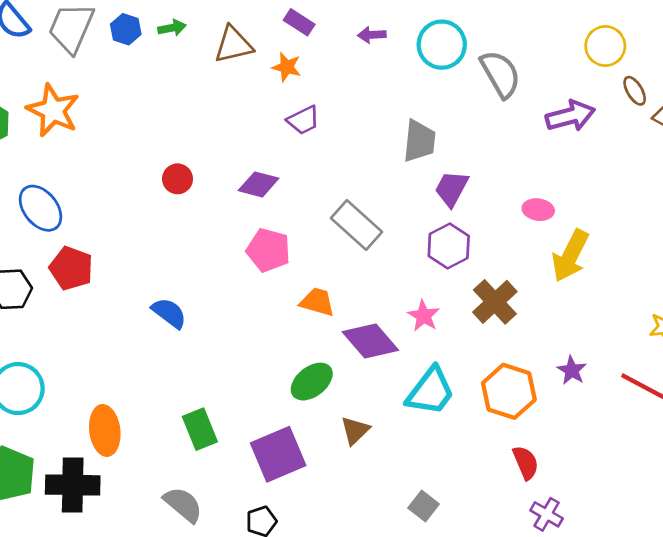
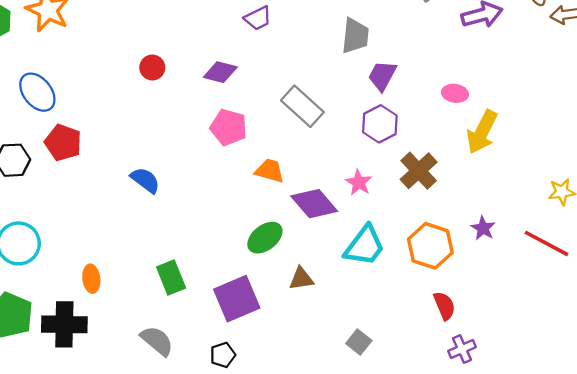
orange ellipse: (105, 430) -> (91, 279), size x0.7
brown triangle: (355, 430) -> (301, 279), turned 36
purple cross: (547, 514) -> (462, 349), turned 36

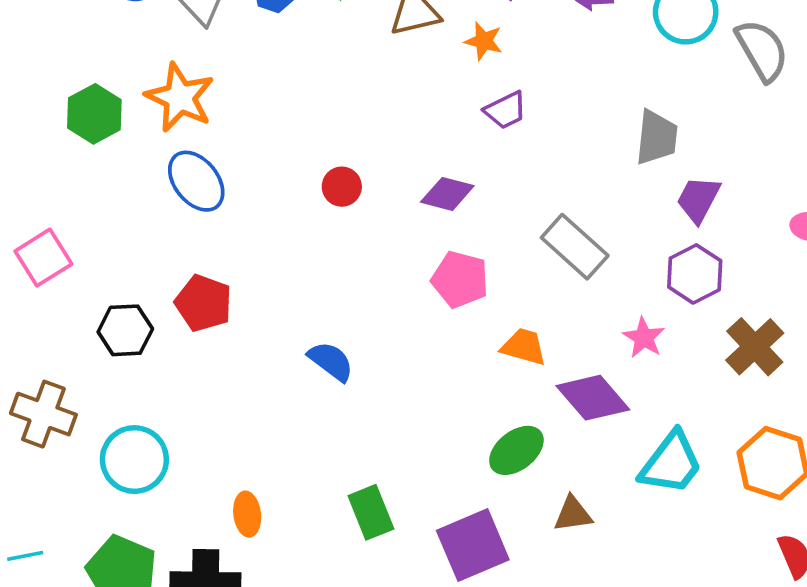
blue ellipse: (37, 92) -> (196, 181), moved
pink star: (359, 182) -> (644, 338), moved

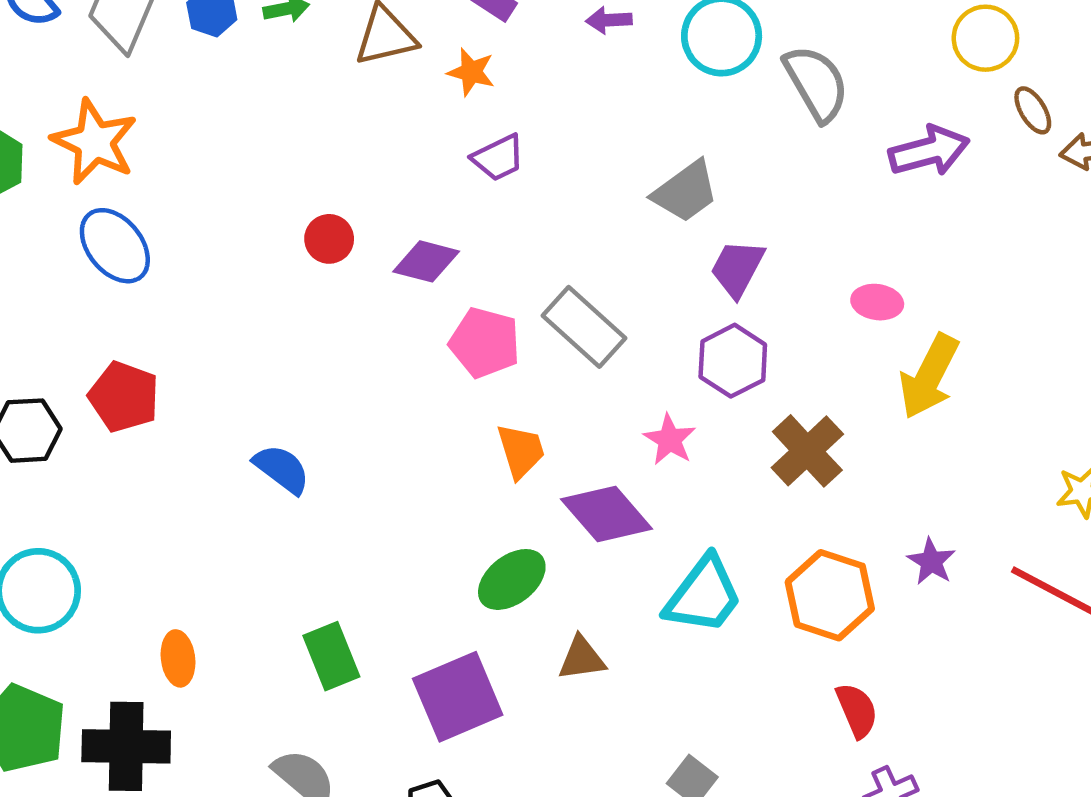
gray trapezoid: (657, 137) -> (685, 192), turned 48
red circle: (342, 187) -> (329, 239), moved
pink pentagon: (460, 279) -> (485, 343), moved
orange trapezoid: (524, 347) -> (521, 451), turned 57

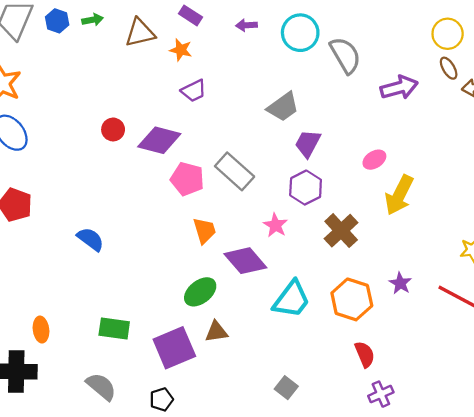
yellow circle: (985, 38) -> (448, 34), moved
purple diamond: (426, 261) -> (159, 140), size x1.4
pink ellipse: (877, 302) -> (374, 160), turned -40
green rectangle: (331, 656) -> (114, 328), turned -60
brown triangle: (582, 658) -> (216, 332), moved

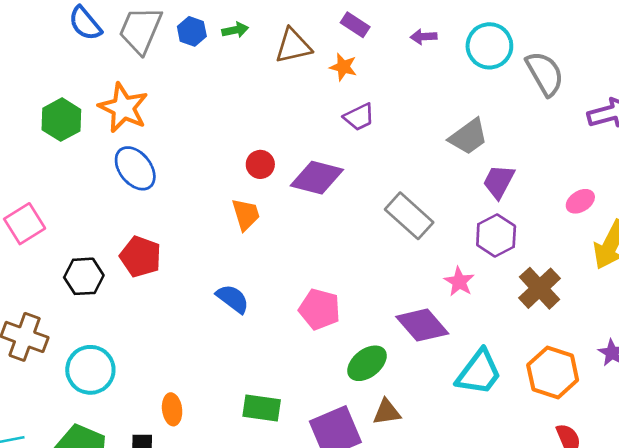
pink pentagon: (187, 179) -> (320, 309), moved
orange trapezoid: (204, 231) -> (246, 214), moved

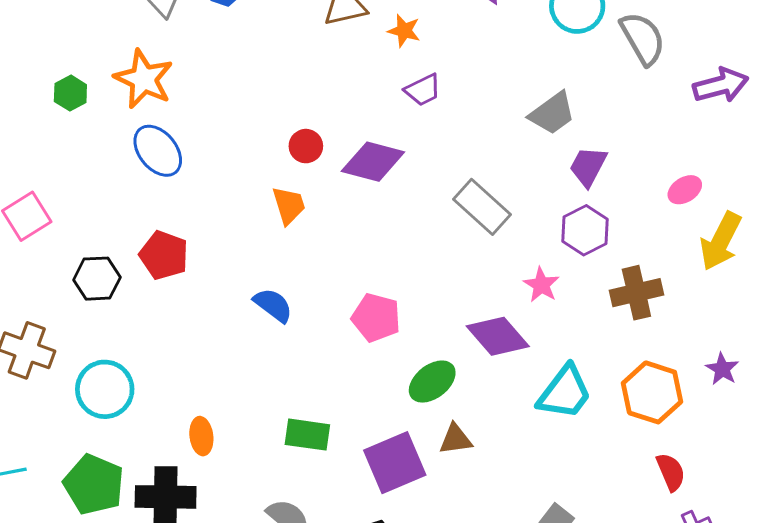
green hexagon: (61, 120) -> (70, 93), size x0.7
brown cross: (540, 288) -> (636, 293), turned 30

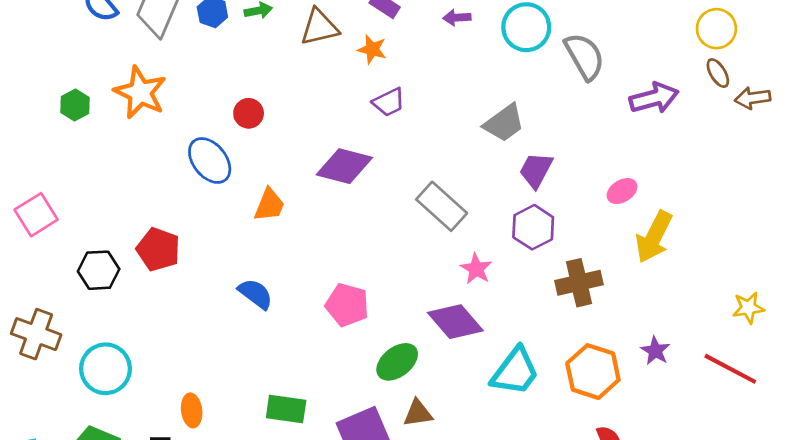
red circle: (306, 146) -> (249, 113), moved
blue ellipse: (158, 151) -> (210, 161), moved
orange trapezoid: (289, 205) -> (269, 205), turned 39
pink star: (541, 285) -> (476, 269), moved

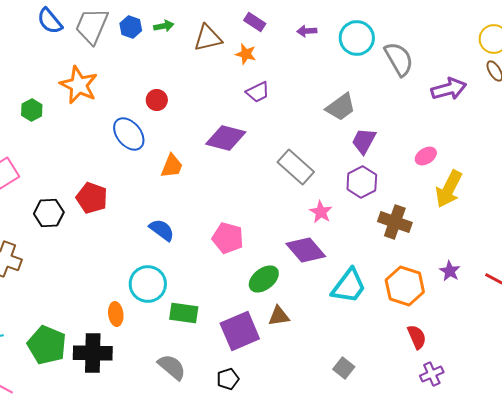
green hexagon: (75, 105) -> (32, 110), moved
brown cross: (579, 283) -> (395, 222), turned 32
cyan circle: (106, 369) -> (148, 284), moved

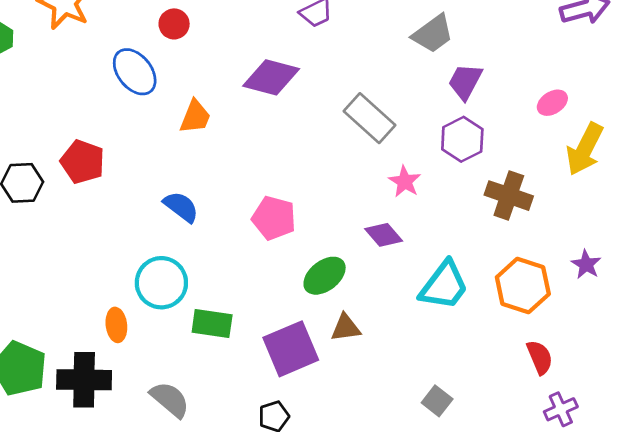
purple diamond: (306, 250) -> (384, 235), size x0.7
gray semicircle: (172, 367) -> (170, 399), moved

